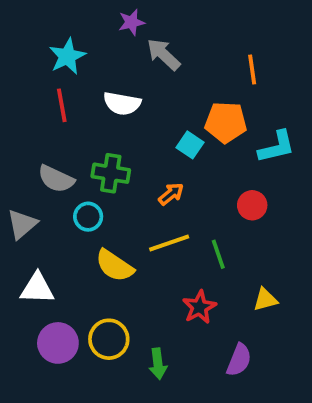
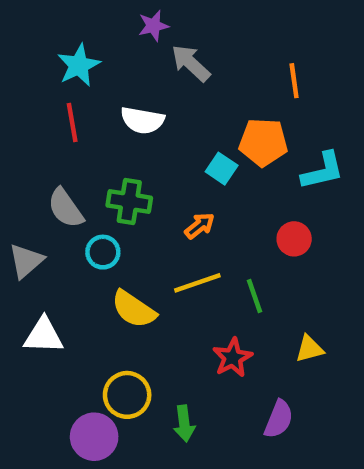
gray semicircle: (56, 179) -> (66, 208), turned 30
purple circle: (58, 343) -> (94, 437), moved

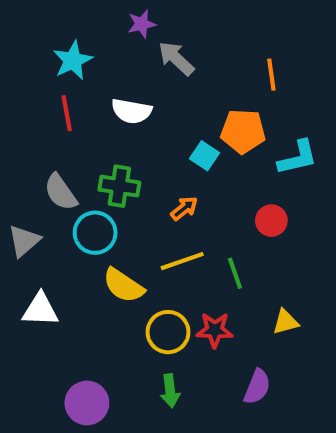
cyan circle: (103, 252) -> (95, 233), size x1.4
red star: (233, 358) -> (215, 330), turned 30
yellow circle: (127, 395) -> (168, 332), moved

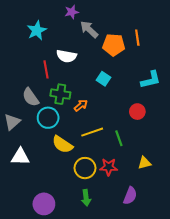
red line: (67, 113) -> (46, 69), moved
orange pentagon: (243, 131) -> (114, 45), moved
orange arrow: (184, 208) -> (81, 105), moved

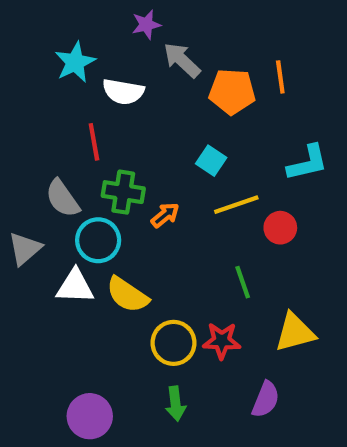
white semicircle: (67, 56) -> (123, 92), moved
yellow line: (92, 132) -> (236, 205), moved
white triangle: (20, 157) -> (75, 286), moved
yellow triangle: (145, 163) -> (295, 332), size x1.5

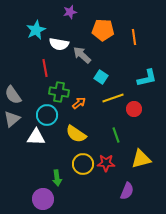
gray arrow: (182, 60) -> (82, 55), moved
orange pentagon: (232, 92) -> (103, 30), moved
gray semicircle: (63, 198) -> (13, 95), moved
yellow semicircle: (127, 295) -> (76, 134), moved
green arrow: (176, 404) -> (57, 178), moved

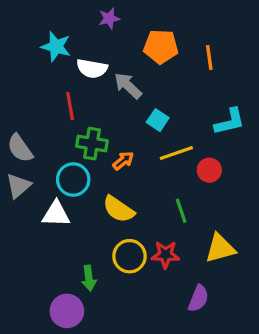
cyan star: (36, 30) -> (56, 47), turned -30

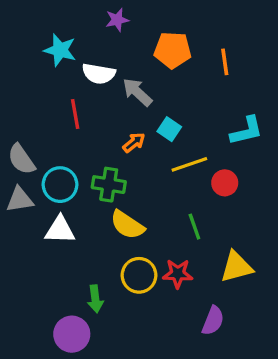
green cross: (92, 144) -> (109, 185), moved
orange arrow: (123, 161) -> (134, 143), moved
cyan circle: (73, 180) -> (60, 185), moved
gray triangle: (18, 186) -> (20, 200), turned 32

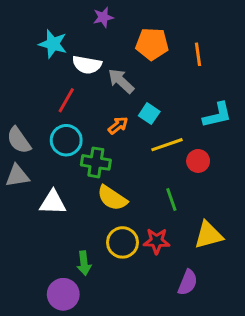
red line: (75, 114) -> (66, 100), turned 40
cyan circle: (60, 185) -> (66, 140), moved

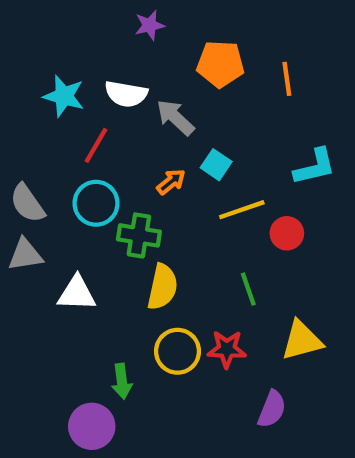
cyan star: (53, 44) -> (64, 96), moved
yellow semicircle: (112, 198) -> (162, 287), turned -112

